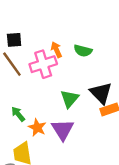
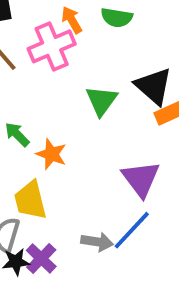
purple triangle: (63, 130) -> (141, 179), moved

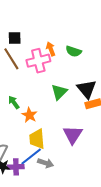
yellow trapezoid: (30, 200) -> (37, 139), moved
blue line: (132, 230) -> (31, 156), moved
purple cross: (41, 258) -> (16, 167), turned 35

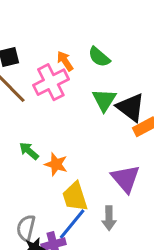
green semicircle: (74, 51) -> (99, 57), turned 35
green triangle: (59, 92) -> (104, 100), moved
gray arrow: (46, 163) -> (109, 218), moved, turned 84

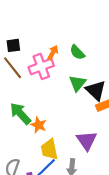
orange arrow: (65, 61) -> (53, 53), turned 56
green arrow: (29, 151) -> (20, 113), size x1.6

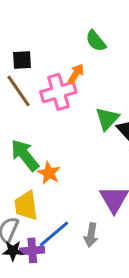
green semicircle: (77, 52) -> (96, 41), moved
yellow trapezoid: (49, 149) -> (26, 206), moved

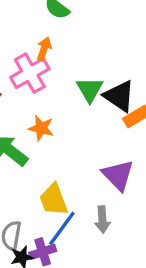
orange star: (49, 173) -> (41, 128), moved
yellow trapezoid: (26, 206) -> (54, 200), moved

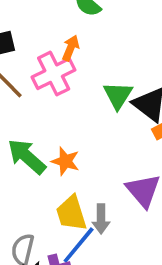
orange star: (41, 128) -> (65, 161), moved
gray arrow: (102, 220) -> (101, 219), moved

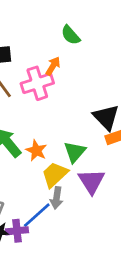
green triangle: (118, 95) -> (75, 152), moved
yellow trapezoid: (71, 213) -> (55, 174), moved, turned 56

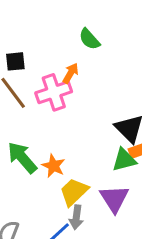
green triangle: (75, 152) -> (124, 160), moved, turned 35

